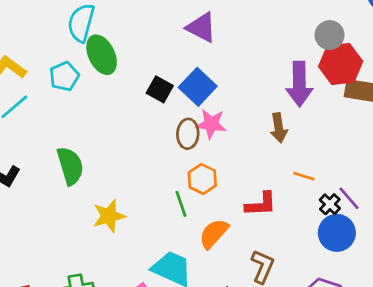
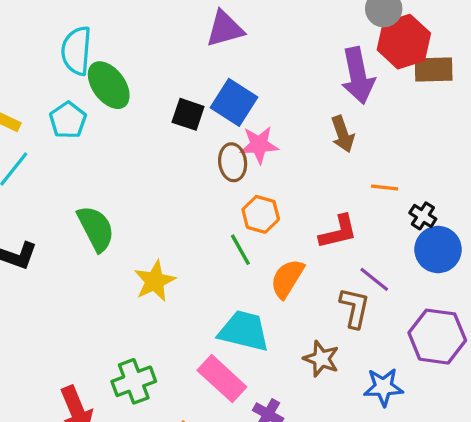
purple triangle: (201, 27) -> (225, 29), turned -32
purple line: (349, 198) -> (374, 279), moved

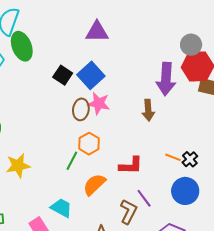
orange line: (385, 188) -> (173, 157), moved
black cross: (423, 216) -> (190, 159), moved
green line: (240, 250) -> (72, 161), turned 42
cyan trapezoid: (244, 331) -> (61, 208), size x0.7

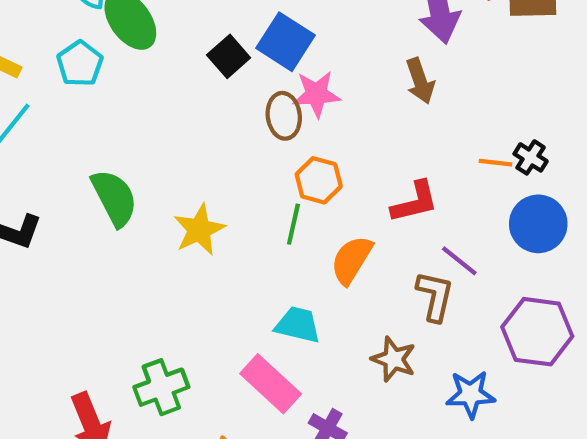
black square: (63, 75) -> (229, 56), turned 30
yellow star: (18, 166) -> (199, 230), moved

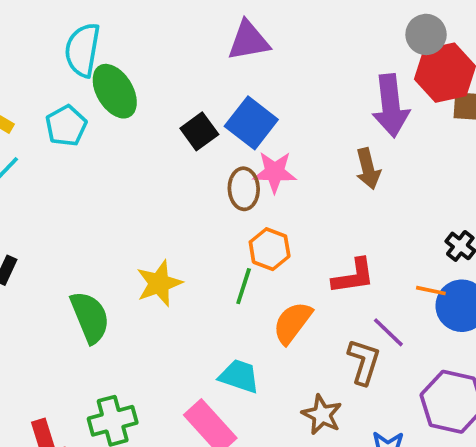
orange line: (495, 163) -> (431, 291), moved
green semicircle: (114, 198) -> (90, 317), moved

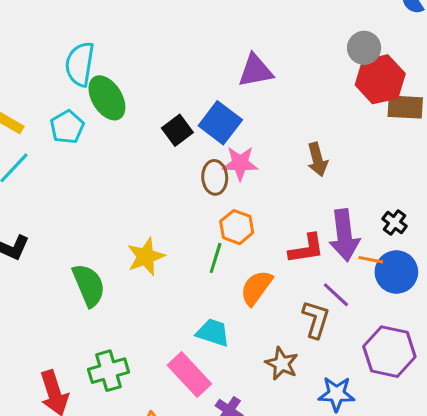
purple triangle: (249, 41) -> (256, 71), moved
purple arrow: (391, 106) -> (344, 235), moved

